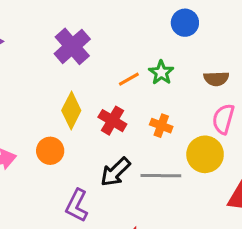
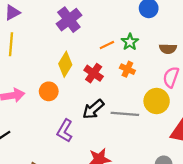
orange cross: (161, 126) -> (127, 69), moved

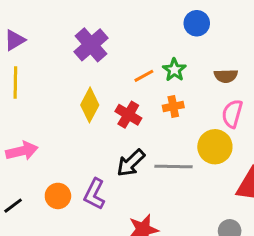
orange cross: (127, 69) -> (173, 106), turned -32
orange circle: (49, 91) -> (58, 196), moved

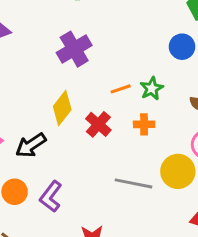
black arrow: (131, 163) -> (31, 145), moved

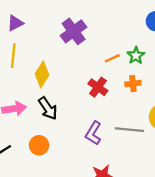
yellow diamond: (62, 108) -> (42, 74), moved
black arrow: (31, 145) -> (48, 108), turned -85
purple L-shape: (51, 196) -> (93, 133), moved

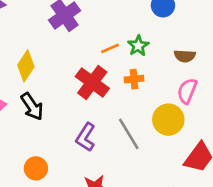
red cross: (98, 87) -> (92, 82), size x1.4
gray line: (129, 130) -> (129, 134), turned 52
orange circle: (39, 145) -> (36, 168), moved

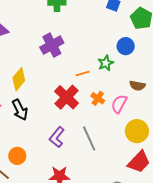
green star: (138, 46) -> (106, 63), moved
orange cross: (134, 79) -> (98, 98), turned 32
pink semicircle: (187, 91) -> (119, 104), moved
yellow circle: (168, 120) -> (137, 131), moved

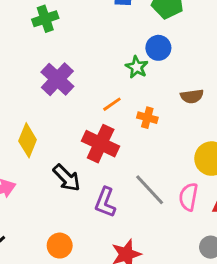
green star: (106, 63) -> (137, 67), moved
orange cross: (98, 98) -> (147, 118), moved
pink semicircle: (119, 104) -> (188, 197), moved
black arrow: (20, 110) -> (67, 178), moved

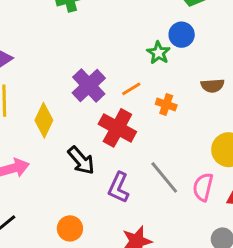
purple cross: (57, 79) -> (89, 85), moved

